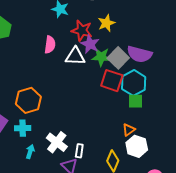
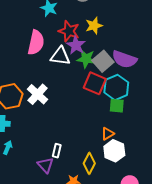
pink semicircle: (50, 45) -> (36, 42), size x1.4
white cross: (57, 142) -> (38, 94), moved

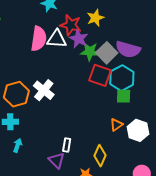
white triangle: (60, 56) -> (57, 39), moved
white hexagon: (114, 151) -> (138, 130), moved

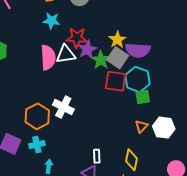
yellow star: (95, 18) -> (117, 40), moved
purple star: (79, 39) -> (87, 49), turned 30
green star: (90, 52) -> (101, 60), turned -30

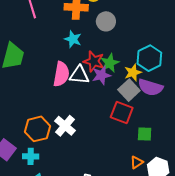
green star: (101, 60) -> (110, 63), moved
cyan hexagon: (137, 79) -> (149, 58), moved

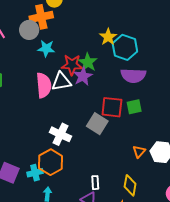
gray circle: (106, 21) -> (29, 30), moved
yellow star: (133, 72) -> (108, 37), moved
gray square: (129, 90) -> (97, 124), moved
orange hexagon: (38, 129) -> (51, 162), moved
green square: (145, 134) -> (134, 107), moved

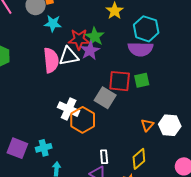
cyan hexagon: (125, 47) -> (146, 29), moved
orange hexagon: (51, 162) -> (83, 120), moved
yellow diamond: (130, 185) -> (139, 159), turned 40

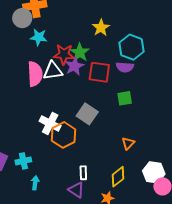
purple semicircle: (140, 49) -> (125, 67), size x0.7
red square: (120, 81) -> (99, 72), moved
white hexagon: (170, 125) -> (154, 172), moved

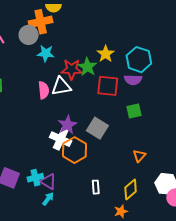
yellow star: (101, 28) -> (106, 54), moved
purple star: (74, 66) -> (67, 125), moved
pink semicircle: (35, 74) -> (44, 90), size x0.7
cyan arrow: (35, 183) -> (48, 199), turned 32
purple triangle: (76, 190) -> (48, 182), moved

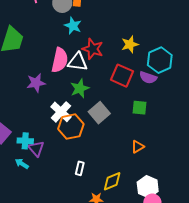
green star: (87, 67) -> (80, 88), moved
pink semicircle: (44, 90) -> (60, 60), size x1.4
purple star: (67, 125) -> (36, 83), moved
orange triangle: (139, 156) -> (138, 147), moved
cyan arrow: (48, 199) -> (22, 164), moved, turned -112

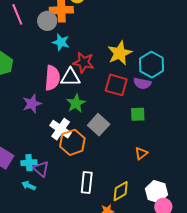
yellow star: (130, 44) -> (120, 53), size x1.4
white rectangle: (80, 168) -> (87, 183), size x1.5

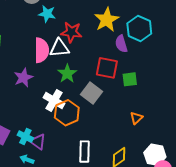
purple semicircle: (142, 83) -> (121, 44), moved, turned 66
red square: (116, 85) -> (107, 68), moved
cyan cross: (29, 163) -> (25, 137), turned 35

